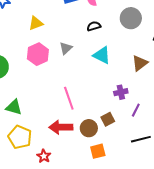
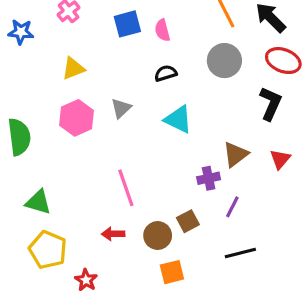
brown triangle: (140, 63) -> (236, 154), moved
red arrow: (61, 127) -> (113, 234), size x0.6

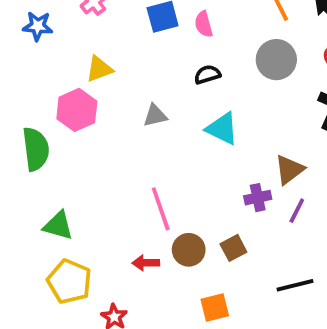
gray triangle: (121, 108) -> (155, 116), turned 30
pink hexagon: (77, 118) -> (77, 110), moved
purple line: (232, 207) -> (297, 211), moved
brown circle: (158, 236) -> (189, 250), moved

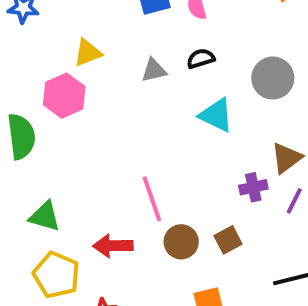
gray circle: (276, 60) -> (273, 78), moved
gray triangle: (155, 116) -> (154, 70), moved
red arrow: (146, 263) -> (113, 246), moved, size x1.4

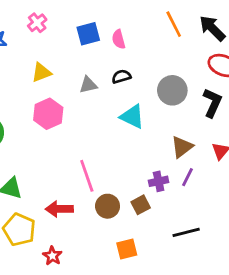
pink hexagon: (64, 96) -> (48, 114), moved
purple cross: (253, 187) -> (159, 181), moved

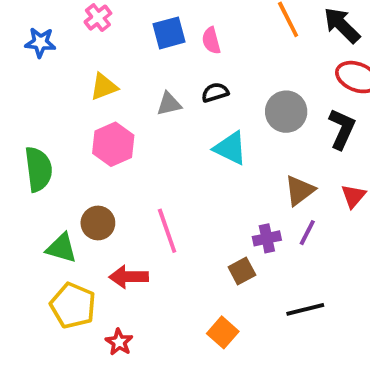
brown circle: (108, 206) -> (98, 223), moved
orange square: (127, 249) -> (223, 332), turned -35

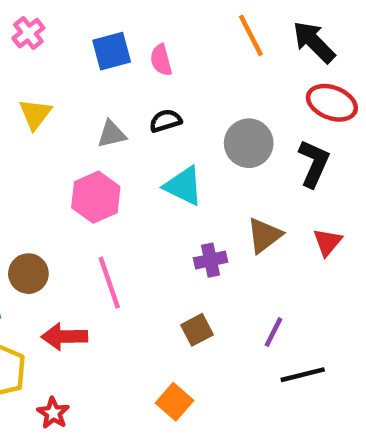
yellow triangle: (104, 87) -> (35, 114), turned -32
pink hexagon: (113, 144) -> (96, 197), moved
purple line: (307, 233) -> (273, 332), moved
purple cross: (267, 238) -> (210, 260), moved
black line: (305, 309) -> (303, 375), moved

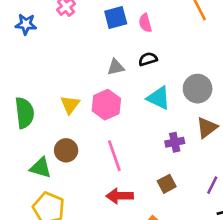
yellow triangle: (35, 114) -> (70, 105), moved
gray circle: (249, 143) -> (198, 89), moved
red arrow: (64, 337) -> (120, 196), moved

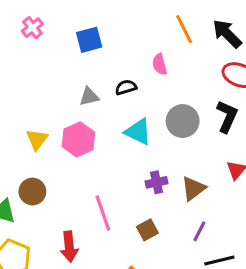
pink semicircle: (145, 23) -> (160, 64), moved
brown triangle: (207, 128) -> (193, 188), moved
pink line: (114, 156) -> (103, 213), moved
red arrow: (120, 196) -> (69, 247), moved, turned -95

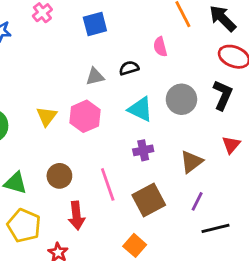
purple cross: (157, 182) -> (143, 150), moved
brown circle: (32, 192) -> (59, 176), moved
brown square: (147, 230) -> (149, 200), size x1.6

